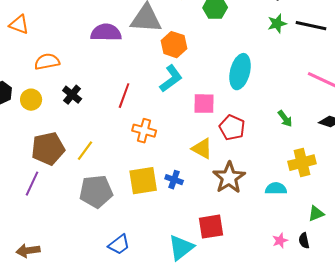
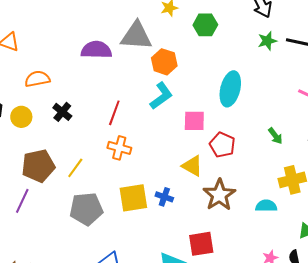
orange cross: (144, 131) -> (119, 148), moved

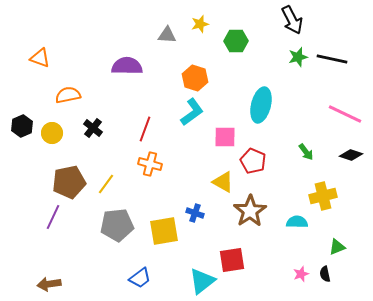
gray triangle: (136, 36) -> (167, 35), moved, size x0.6
yellow square: (133, 198) -> (164, 231), moved

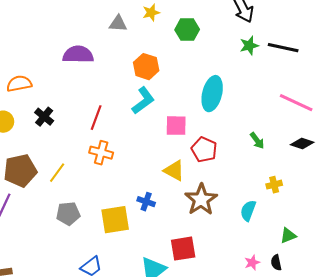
yellow cross: (323, 196) -> (274, 185), size x0.6
cyan semicircle: (297, 222) -> (248, 211), turned -70
gray pentagon: (117, 225) -> (68, 214), size x0.7

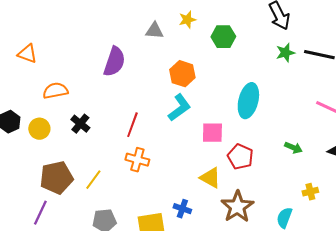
purple semicircle: (78, 55) -> (114, 62), turned 108
green arrow: (257, 141) -> (293, 148), turned -30

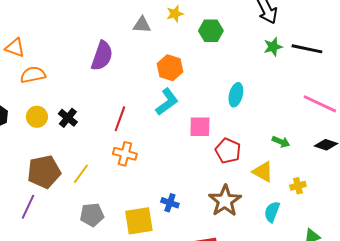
orange semicircle: (55, 91) -> (33, 75), moved
cyan ellipse: (248, 101) -> (236, 95), size x0.7
yellow circle: (39, 129) -> (37, 117), moved
yellow triangle: (210, 178) -> (263, 172), moved

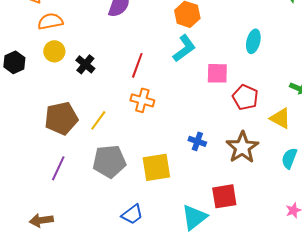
yellow circle: (37, 117) -> (54, 51), moved
blue cross: (170, 203) -> (197, 141), moved
purple line: (28, 207) -> (58, 168), moved
gray pentagon: (92, 215) -> (109, 161), size x1.4

